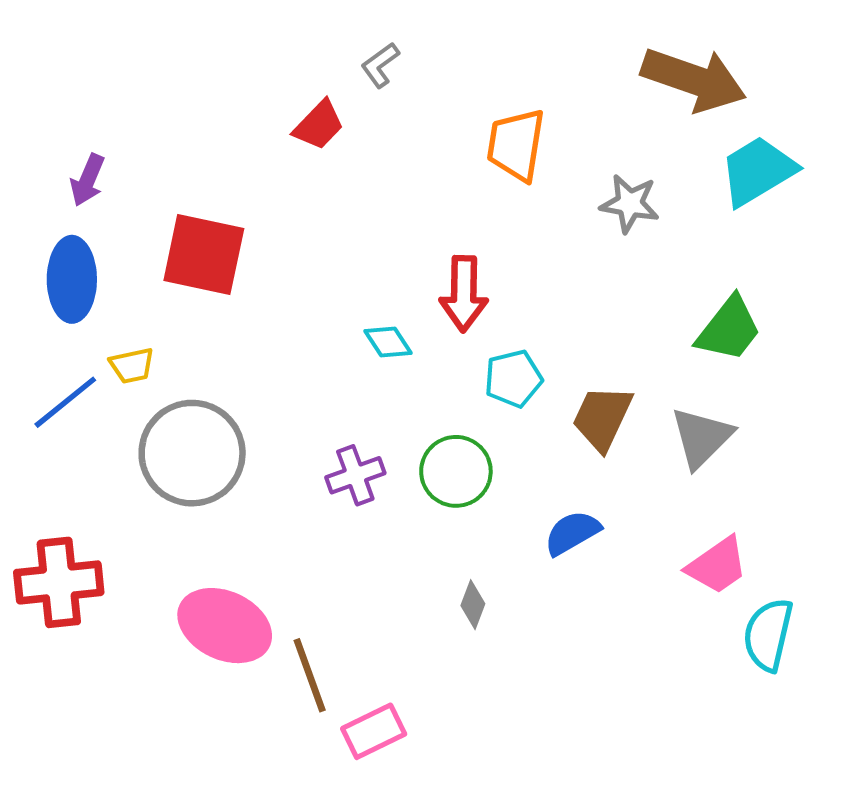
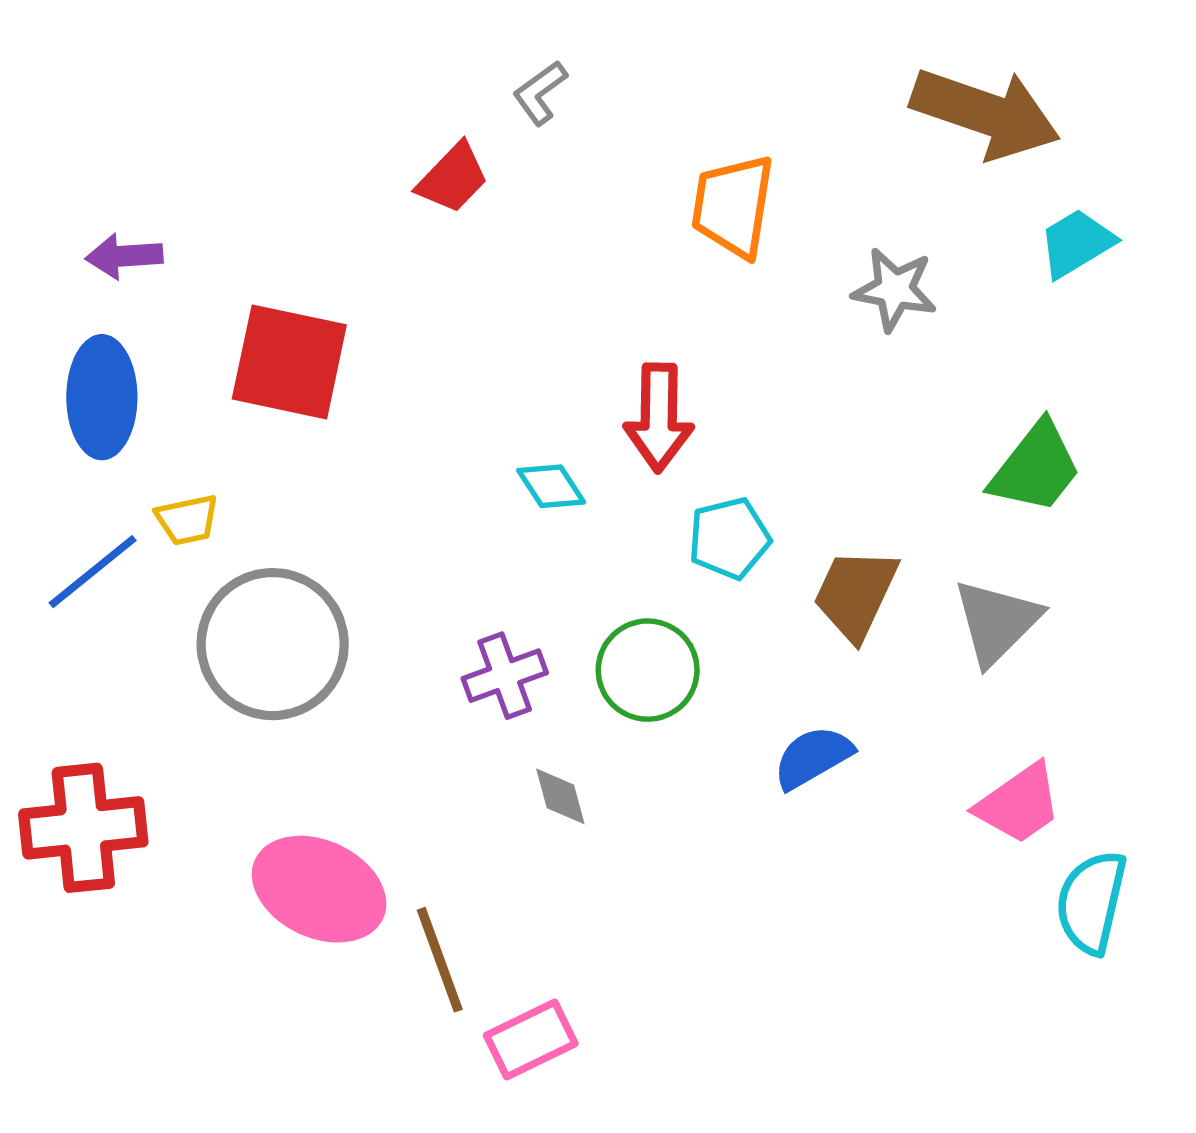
cyan trapezoid: (758, 171) -> (1076, 243), size x0.7
purple arrow: (88, 180) -> (124, 256), turned 63
gray diamond: (473, 605) -> (560, 796), moved, turned -36

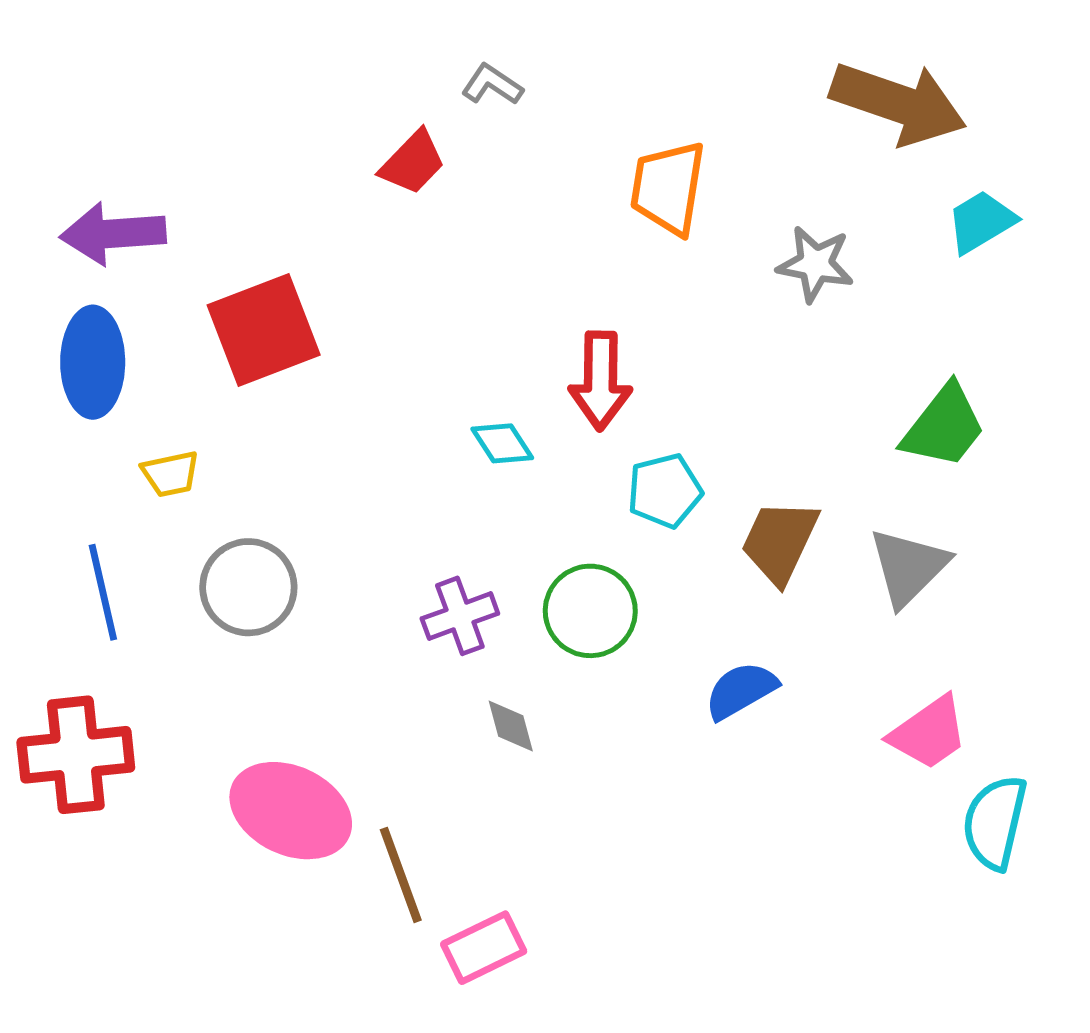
gray L-shape: (540, 93) -> (492, 85), turned 70
purple arrow: (124, 256) -> (113, 234), size x1.5
red square: (289, 362) -> (264, 330), turned -33
blue line: (93, 572) -> (103, 592), moved, turned -64
gray circle: (273, 644) -> (248, 587), size x0.7

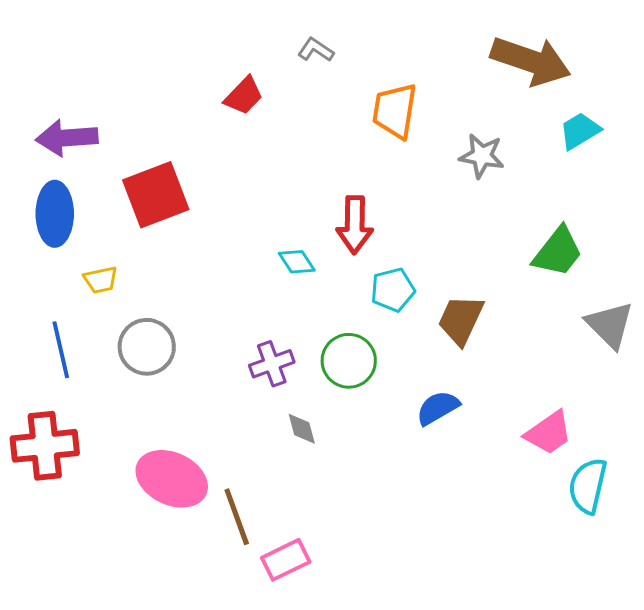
gray L-shape: (492, 85) -> (316, 50), moved
gray triangle: (908, 567) -> (610, 325), moved, turned -30

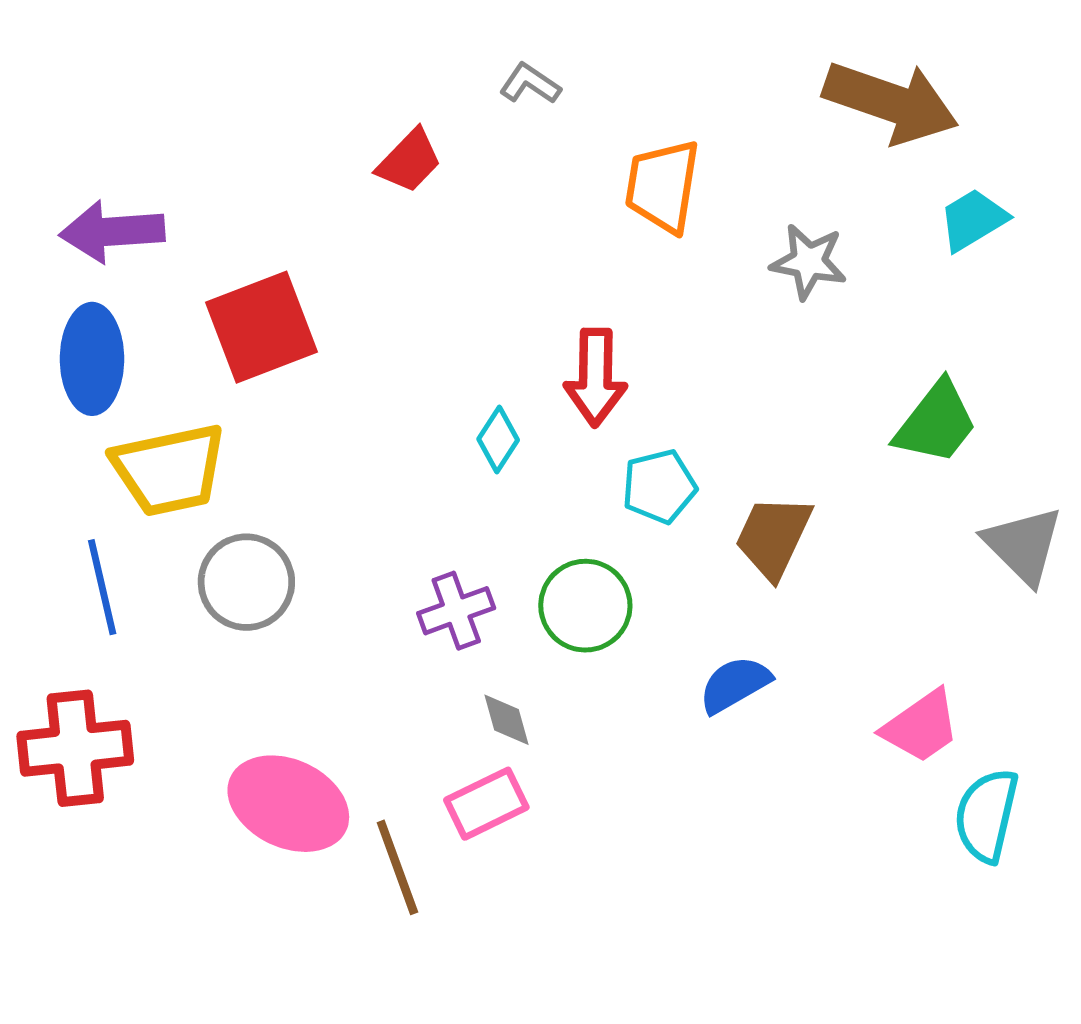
cyan diamond: (297, 262) -> (498, 439), turned 66
yellow trapezoid: (101, 280) -> (169, 470), size x2.0
pink rectangle: (286, 560) -> (486, 804), moved

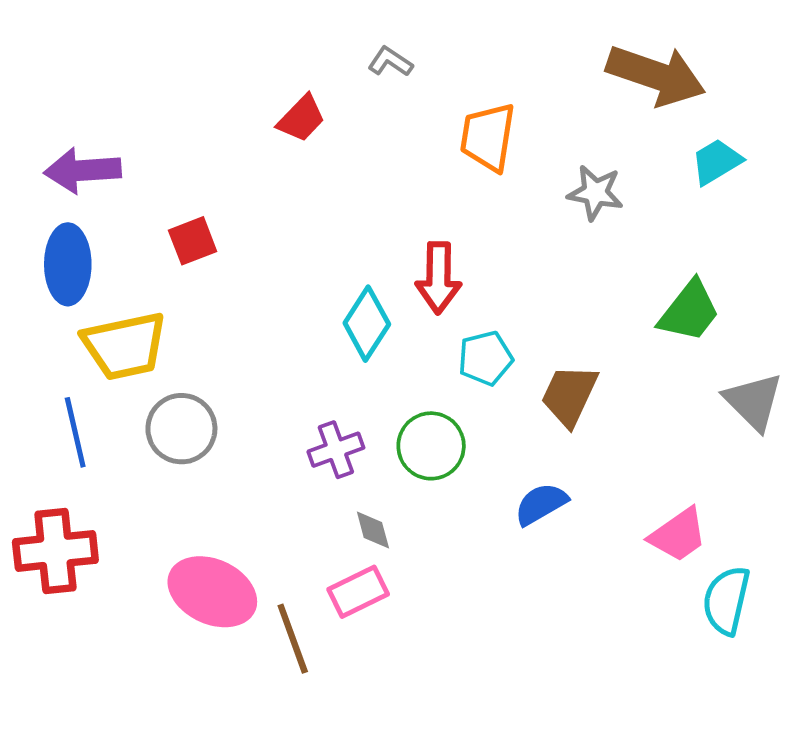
red square: (261, 327) -> (193, 241), size x0.6
cyan diamond: (498, 439) -> (367, 324), size x1.5

